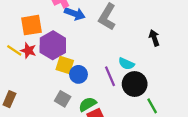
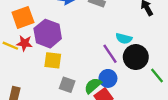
yellow square: (65, 65) -> (53, 60), moved
blue circle: (78, 74) -> (108, 78), moved

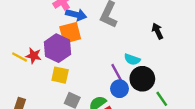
orange square: (23, 17) -> (70, 33), moved
blue circle: (108, 78) -> (120, 89), moved

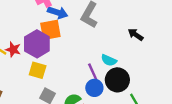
black arrow: (157, 31) -> (136, 35), turned -35

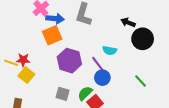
purple hexagon: (37, 44) -> (69, 61), moved
yellow square: (38, 70) -> (26, 75), moved, turned 35
black circle: (117, 80) -> (143, 39), moved

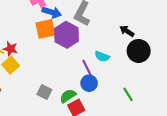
purple hexagon: (69, 61) -> (67, 35), moved

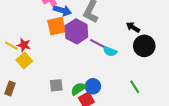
purple line: (87, 69) -> (99, 44), moved, turned -36
blue circle: (89, 83) -> (93, 86), moved
gray square: (44, 92) -> (56, 85), turned -32

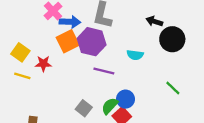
purple line: (99, 44) -> (104, 71), moved
red star: (24, 45) -> (43, 64), moved
yellow square: (24, 60) -> (20, 52), moved
gray square: (56, 85) -> (84, 108), turned -32

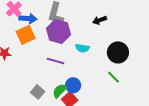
black arrow: (154, 21) -> (100, 20), turned -40
black circle: (172, 39) -> (118, 52), moved
purple hexagon: (92, 42) -> (58, 31), moved

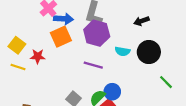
black circle: (118, 52) -> (149, 52), moved
green line: (113, 77) -> (166, 82), moved

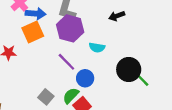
black circle: (149, 52) -> (129, 70), moved
purple line: (93, 65) -> (66, 62), turned 30
blue circle: (112, 92) -> (85, 78), moved

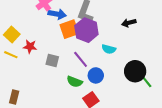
orange square: (33, 32) -> (69, 29), moved
green semicircle: (71, 96) -> (75, 82), moved, turned -119
gray square: (46, 97) -> (52, 61), moved, turned -32

